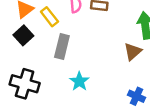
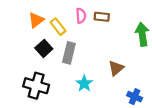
black square: (23, 35) -> (44, 48), moved
brown triangle: (133, 52) -> (116, 68), moved

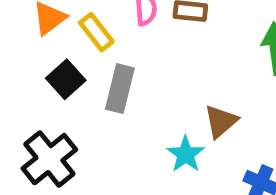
cyan star: (84, 83) -> (186, 154), moved
black cross: (36, 86) -> (49, 159), turned 35

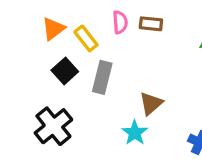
brown triangle: (221, 121) -> (151, 103), moved
cyan star: (186, 154) -> (135, 133), moved

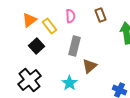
brown rectangle: (151, 24) -> (100, 15), moved, turned 64
gray rectangle: (102, 77) -> (74, 46), moved
cyan star: (135, 133) -> (70, 83), moved

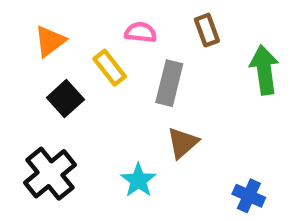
pink semicircle: (70, 16) -> (141, 32), turned -80
yellow rectangle: (50, 26) -> (110, 68), moved
gray rectangle: (74, 46) -> (169, 83), moved

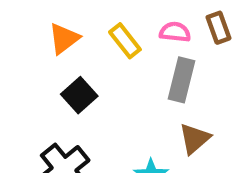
pink semicircle: (141, 32) -> (175, 32), moved
yellow rectangle: (110, 68) -> (125, 41), moved

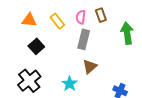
pink semicircle: (175, 32) -> (81, 17), turned -88
orange triangle: (64, 39) -> (29, 20), turned 42

